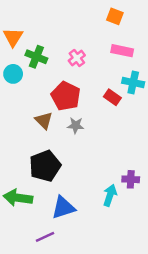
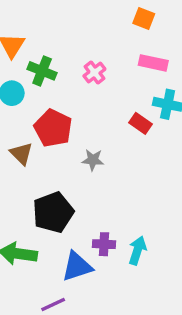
red pentagon: (66, 96) -> (53, 128), moved
brown triangle: (44, 121) -> (21, 154), moved
purple cross: (131, 179) -> (104, 244), moved

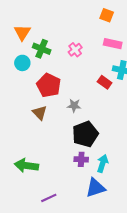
brown triangle: (21, 154) -> (40, 113), moved
black pentagon: (53, 212) -> (85, 134), moved
blue triangle: (77, 266) -> (95, 188), moved

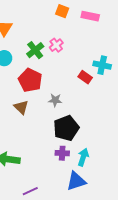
orange square: (107, 15) -> (62, 11), moved
pink rectangle: (113, 44) -> (90, 16), moved
green cross: (42, 49) -> (35, 50), moved, turned 30

